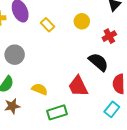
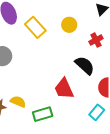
yellow rectangle: (47, 25) -> (35, 27), size x1.5
yellow semicircle: (40, 89) -> (18, 102), moved

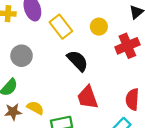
red cross: (96, 40) -> (127, 46), size x1.5
black semicircle: (85, 65) -> (78, 61), moved

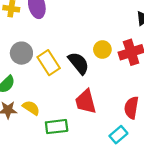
yellow rectangle: (61, 27) -> (49, 63), moved
yellow circle: (99, 27) -> (102, 49), moved

